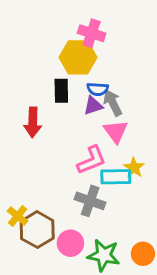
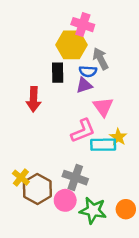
gray arrow: (113, 103) -> (101, 59), moved
gray cross: (90, 201) -> (75, 178), moved

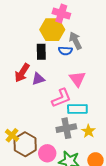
purple triangle: (84, 85) -> (38, 79), moved
red arrow: (34, 99) -> (22, 73), turned 30
yellow star: (118, 137) -> (88, 131), moved
gray cross: (75, 178) -> (66, 128), moved, turned -30

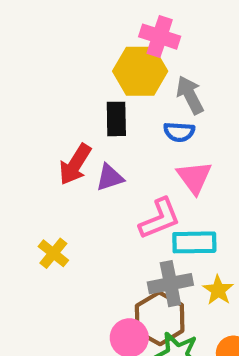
blue semicircle: (65, 51) -> (179, 132), moved
yellow cross: (12, 135) -> (53, 253), moved
brown hexagon: (25, 144) -> (160, 318), moved

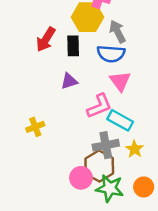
blue semicircle: (179, 132) -> (111, 54), size x1.5
red arrow: (75, 164) -> (46, 39), moved
cyan rectangle: (194, 242) -> (120, 120), turned 30
yellow cross: (53, 253) -> (35, 127), turned 30

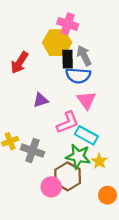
black rectangle: (73, 46) -> (68, 59), moved
gray cross: (106, 145) -> (32, 151), moved, turned 30
green star: (110, 188) -> (78, 156), moved

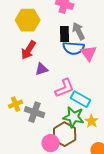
yellow hexagon: (57, 43) -> (28, 20), moved
red arrow: (20, 63) -> (29, 50), moved
pink triangle: (86, 100) -> (89, 53), moved

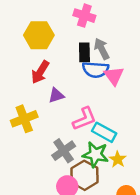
yellow cross: (16, 104) -> (24, 119), moved, size x1.5
gray cross: (35, 112) -> (64, 151), moved, turned 36

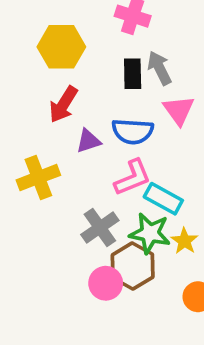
blue semicircle: (96, 70) -> (133, 131), moved

